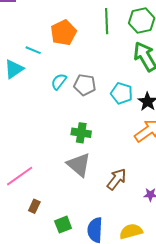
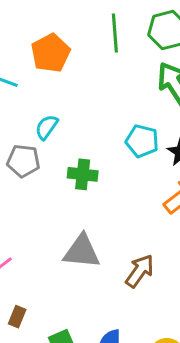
gray pentagon: (85, 85) -> (23, 161), moved
green cross: (81, 133) -> (83, 174), moved
gray triangle: (79, 165) -> (82, 251), turned -32

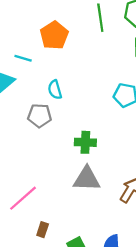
cyan semicircle: (47, 127) -> (55, 90), turned -48
green cross: (83, 174) -> (85, 142), moved

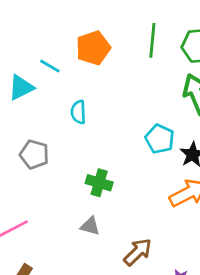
gray pentagon: (40, 116) -> (34, 154), moved
gray triangle: (87, 179) -> (90, 226), size x0.6

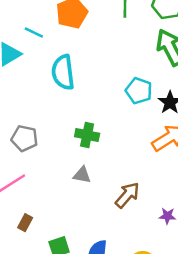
cyan semicircle: (78, 112) -> (63, 72), size x1.6
gray pentagon: (34, 154) -> (25, 138), moved

